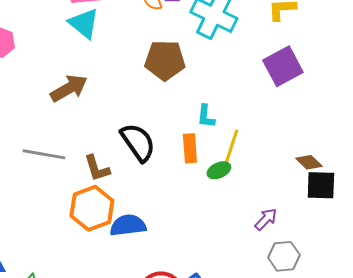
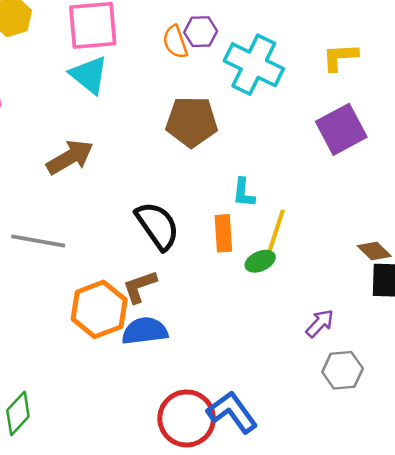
brown L-shape: (97, 168) -> (140, 287), moved, turned 88

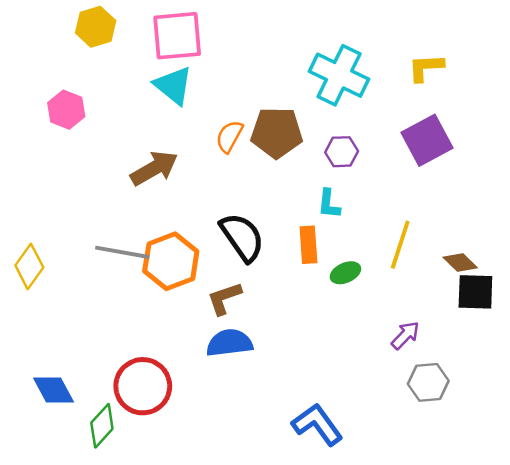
purple hexagon: (201, 32) -> (342, 152), moved
orange semicircle: (175, 42) -> (229, 136), moved, turned 48
yellow line: (275, 233) -> (400, 245), moved
orange hexagon: (99, 309) -> (171, 261), moved
red circle: (187, 418) -> (143, 386), moved

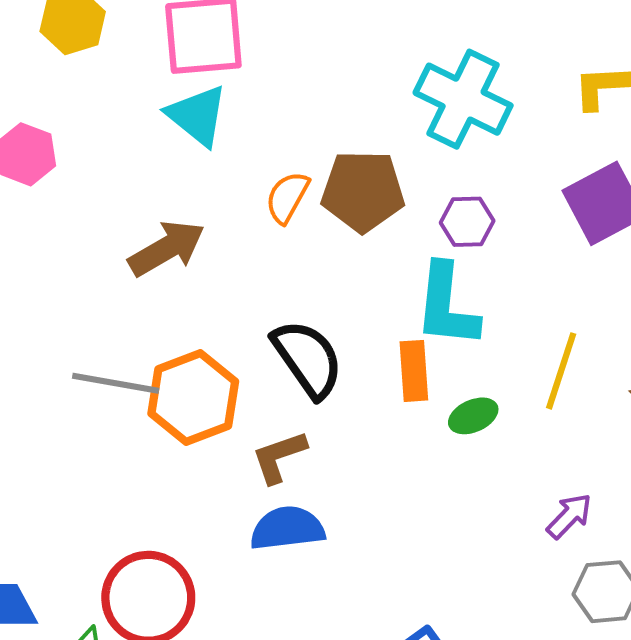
cyan L-shape: (329, 204) -> (447, 306), size x1.8

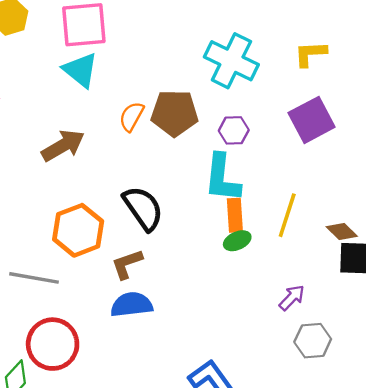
orange rectangle: (414, 371) -> (235, 215), moved
gray line: (116, 383) -> (34, 278), moved

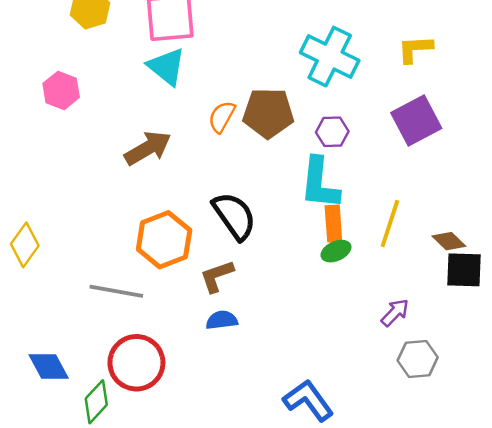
blue semicircle: (132, 305) -> (222, 320), size x0.7

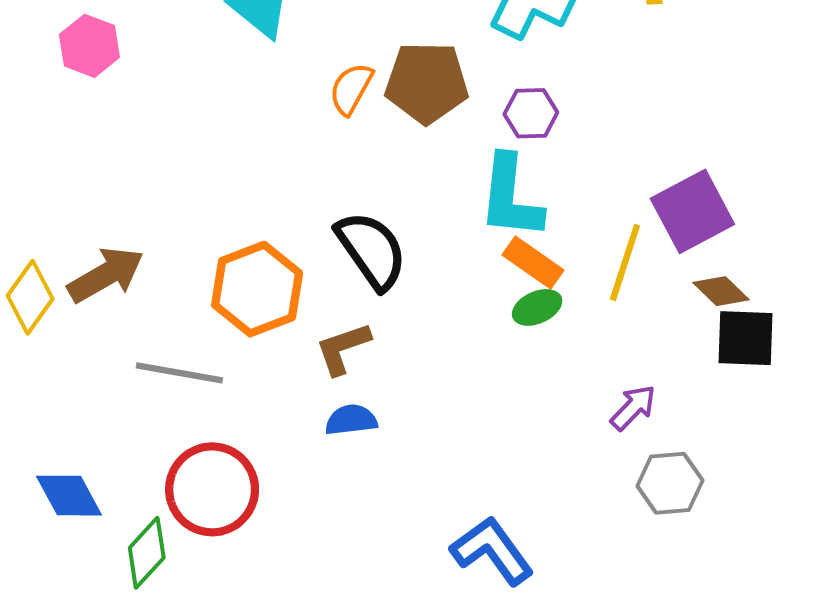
purple square: (416, 121) -> (692, 211), moved
brown arrow: (148, 148) -> (106, 275), moved
orange rectangle: (333, 223) -> (533, 262), turned -51

